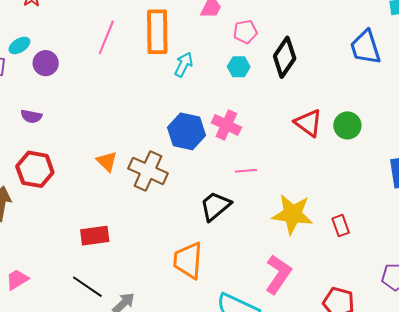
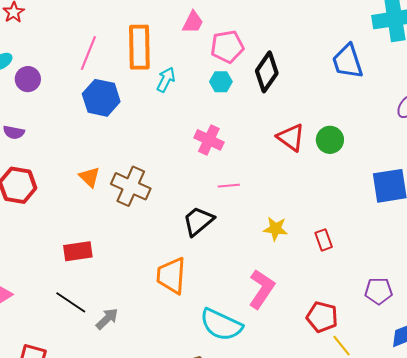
pink pentagon: (245, 32) -> (227, 47), size x1.4
blue hexagon: (186, 131) -> (101, 98), moved
yellow star: (293, 214) -> (275, 229), size x0.6

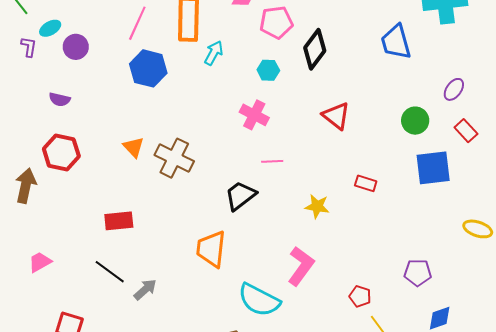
cyan hexagon: (221, 82) -> (268, 70), moved
green circle: (330, 140) -> (415, 121), moved
red rectangle: (324, 240) -> (366, 183), moved, turned -55
red pentagon: (322, 317) -> (360, 296), size x0.7

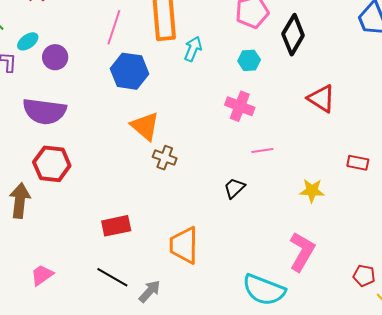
purple semicircle: (60, 99) -> (45, 111), size x2.0
orange triangle: (133, 147) -> (145, 126), moved, size x1.4
brown cross: (174, 158) -> (165, 158), size x0.6
black trapezoid: (240, 196) -> (234, 188), size x0.7
orange trapezoid: (211, 249) -> (184, 245), moved

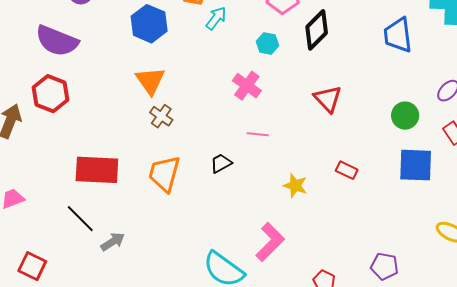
red rectangle: (116, 226) -> (97, 170), size x1.5
orange trapezoid: (184, 245) -> (164, 174), moved

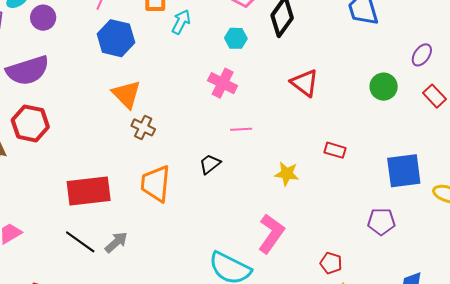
purple semicircle: (57, 41) -> (28, 70), turned -30
blue square: (416, 165) -> (404, 171), moved
gray arrow: (113, 242) -> (116, 242), moved
purple pentagon: (385, 266) -> (381, 222), moved

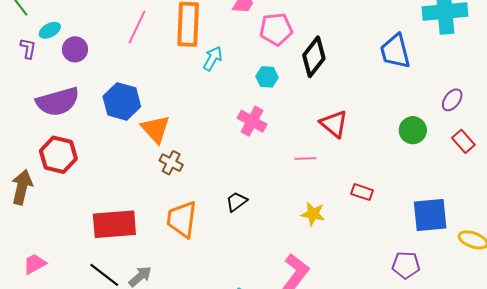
blue hexagon: (116, 38) -> (122, 101), moved
pink line: (241, 129) -> (305, 159), moved

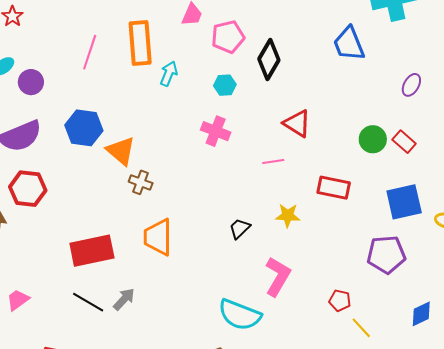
green circle: (413, 130) -> (373, 139), moved
red rectangle: (463, 141) -> (404, 142), moved
red rectangle: (362, 192) -> (334, 188), size x1.5
black trapezoid: (237, 202) -> (240, 228), moved
purple pentagon: (406, 265) -> (386, 255), size x1.4

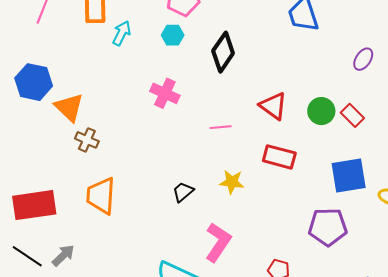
black diamond: (269, 59) -> (223, 52), moved
cyan hexagon: (225, 85) -> (173, 35), moved
red triangle: (297, 123) -> (273, 106), moved

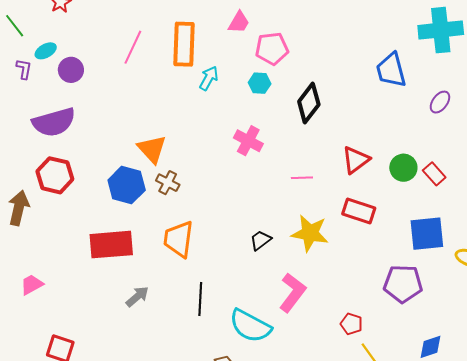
purple ellipse: (363, 59) -> (440, 102), moved
blue hexagon: (34, 82) -> (127, 185), moved
red triangle: (273, 106) -> (356, 160), turned 44
yellow star: (232, 182) -> (310, 233), size x1.5
black line: (27, 256) -> (200, 299), moved, turned 56

